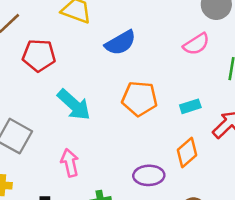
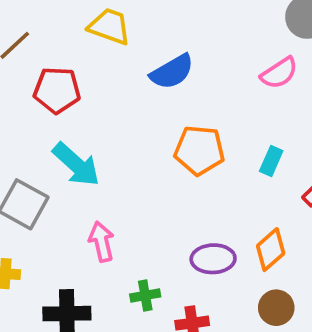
cyan arrow: (74, 105) -> (76, 165), moved
cyan rectangle: (190, 106) -> (271, 161), turned -48
orange diamond: (187, 153) -> (271, 250), moved

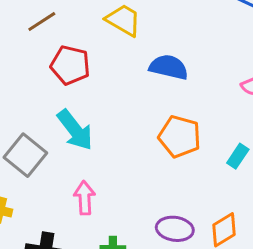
blue semicircle: (172, 72) -> (169, 67), turned -147

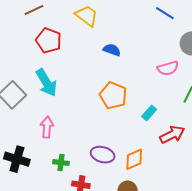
blue semicircle: (169, 67) -> (112, 50), size x0.7

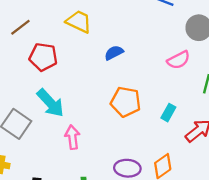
blue semicircle: (112, 50) -> (114, 53), turned -36
pink arrow: (47, 127) -> (72, 137), moved

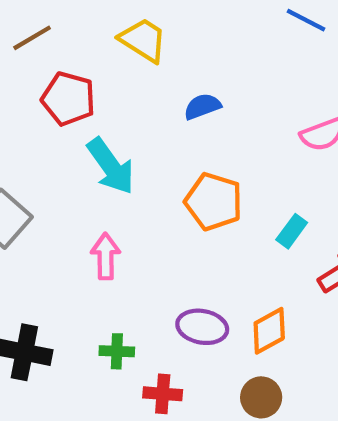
cyan arrow: (50, 103) -> (111, 166), moved

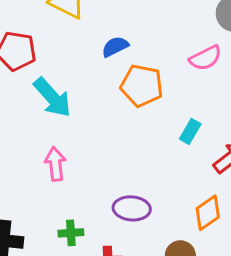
orange pentagon: (214, 202) -> (142, 86), moved
orange diamond: (269, 331) -> (208, 213), moved

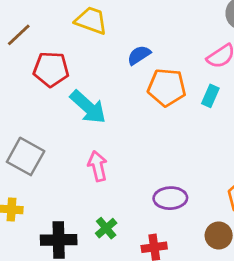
cyan rectangle: (190, 131) -> (210, 96), moved
green cross: (71, 233) -> (106, 228), moved, turned -30

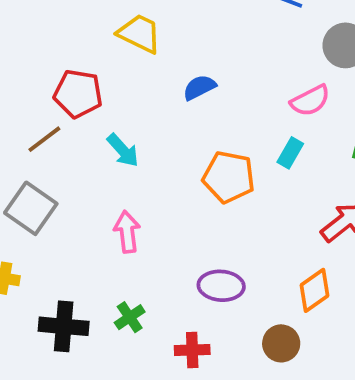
brown line: (19, 35) -> (44, 139), moved
orange pentagon: (167, 87) -> (229, 177), moved
cyan arrow: (88, 107) -> (123, 150), size x0.7

